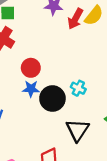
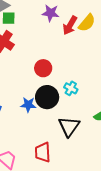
red circle: (31, 68) -> (43, 68), moved
blue star: (31, 89) -> (28, 105), moved

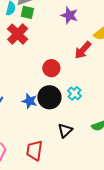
red arrow: (70, 25) -> (83, 50), moved
black triangle: (69, 126) -> (65, 130), size x0.7

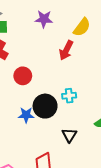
red circle: (51, 68) -> (23, 76), moved
cyan cross: (74, 93) -> (69, 96), turned -32

